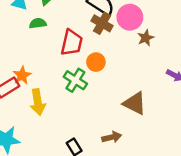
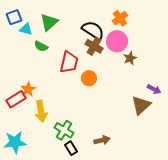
green semicircle: (38, 23) -> (41, 46), turned -144
green cross: (75, 80) -> (64, 130), moved
brown triangle: (135, 103) -> (141, 105), moved, turned 50

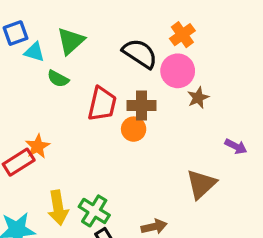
brown cross: (94, 46) -> (141, 105), moved, turned -30
brown triangle: (141, 105) -> (201, 184), moved
yellow arrow: (41, 111) -> (58, 208), moved

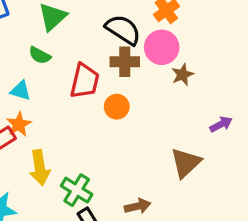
cyan triangle: (34, 52) -> (20, 91), moved
brown cross: (141, 105) -> (125, 62), moved
purple arrow: (236, 146) -> (221, 124), turned -55
yellow arrow: (58, 208) -> (40, 168), moved

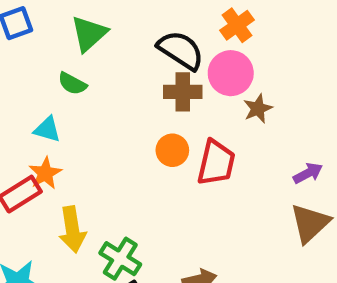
red trapezoid: (85, 81) -> (216, 163), moved
brown triangle: (186, 163) -> (310, 223), moved

